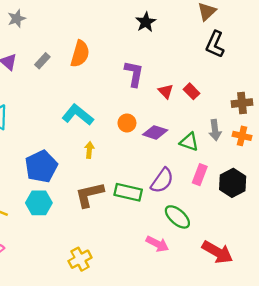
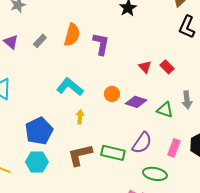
purple L-shape: (134, 74) -> (101, 44), moved
pink rectangle: (200, 175) -> (174, 148), moved
green ellipse: (177, 217) -> (155, 174), turned -30

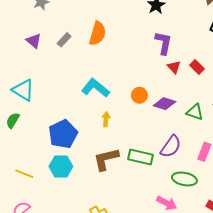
purple L-shape: (101, 44) -> (164, 43), moved

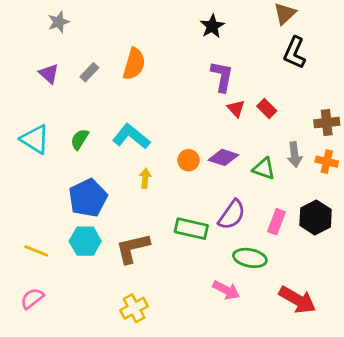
orange circle: (139, 95) -> (188, 160), moved
green semicircle: (13, 120) -> (80, 139), moved
brown L-shape: (106, 159) -> (133, 248), moved

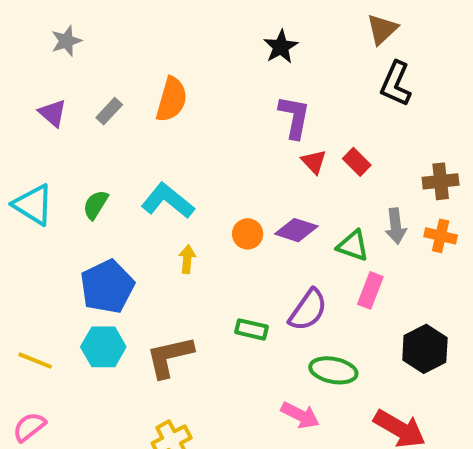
black hexagon: (316, 217) -> (425, 349), moved
pink rectangle: (276, 222) -> (370, 290), moved
green rectangle: (191, 229) -> (251, 329), size x0.7

